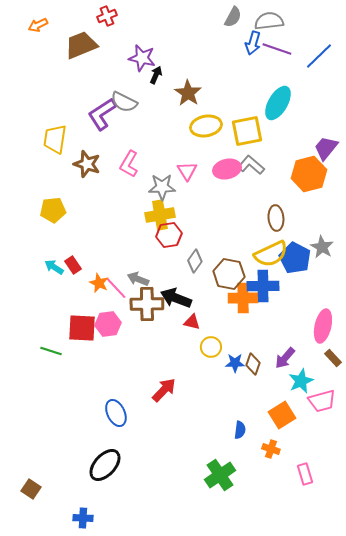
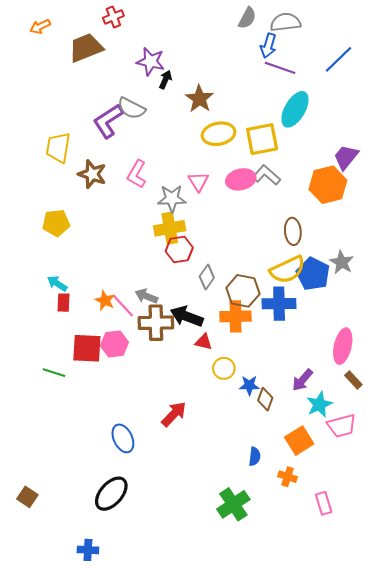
purple line: (277, 49) -> (280, 68), moved
red rectangle: (73, 265) -> (64, 303), moved, turned 36
orange cross: (243, 298) -> (236, 316), moved
brown diamond: (253, 364) -> (265, 399), moved
brown square: (31, 489) -> (27, 497), moved

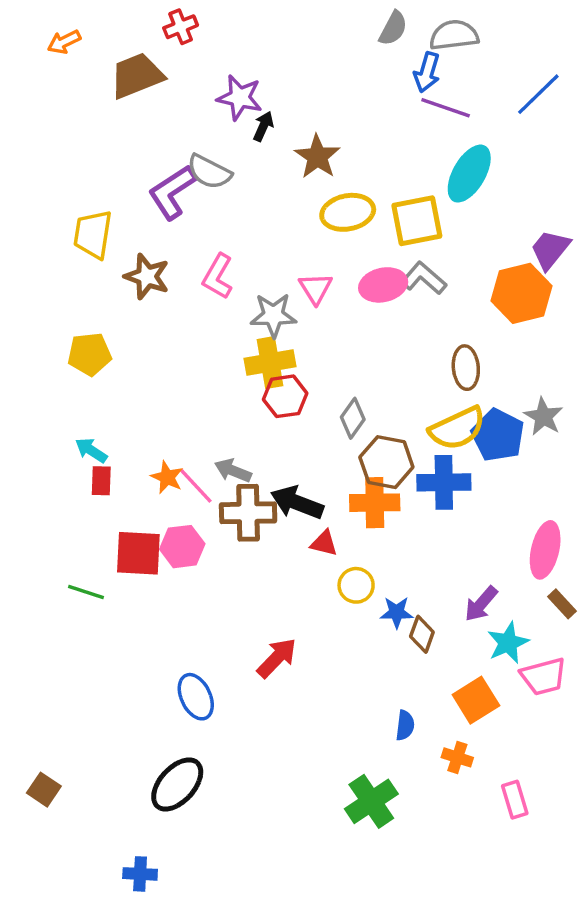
gray diamond: (207, 277) -> (353, 418), moved

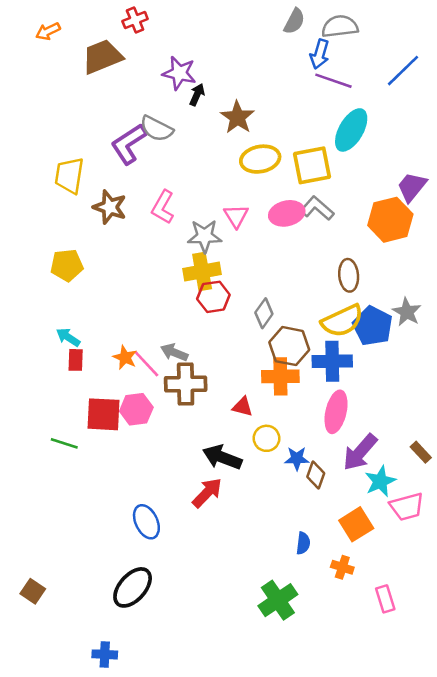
black arrow: (297, 503) -> (222, 457), moved
pink ellipse: (545, 550) -> (336, 412), moved
purple arrow: (481, 604) -> (360, 452), size x1.4

